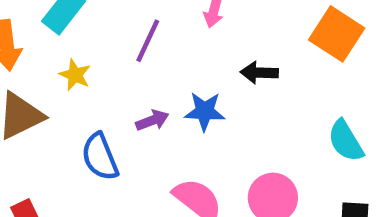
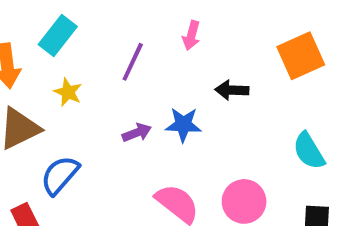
orange square: (337, 34) -> (301, 56), turned 33
blue semicircle: (100, 157) -> (60, 175), moved, turned 63

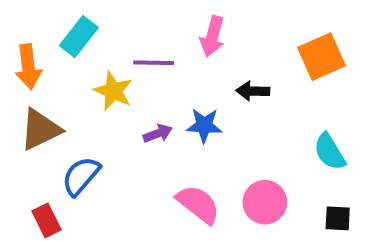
pink arrow: (191, 35) -> (212, 36), size x1.4
purple line: (133, 62) -> (154, 63), turned 66
yellow star: (68, 92) -> (113, 91), moved, size x1.4

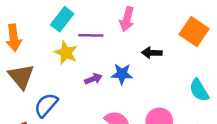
cyan rectangle: (79, 36) -> (62, 19), moved
orange square: (322, 57) -> (194, 32), turned -32
brown triangle: (40, 129) -> (21, 76), turned -44

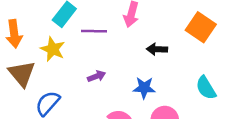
yellow star: (66, 53) -> (53, 49), moved
blue star: (122, 74) -> (144, 88), moved

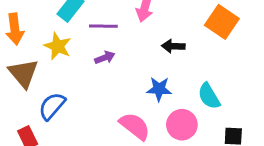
purple arrow: (97, 76) -> (105, 58), moved
cyan semicircle: (206, 88) -> (209, 96), moved

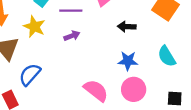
blue star: (159, 89) -> (128, 61), moved
cyan semicircle: (209, 96) -> (167, 56), moved

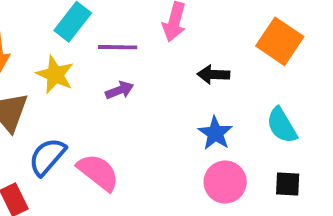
blue star: (128, 61) -> (215, 133), turned 30
pink semicircle: (96, 91) -> (98, 172), moved
black square: (175, 99) -> (288, 184), moved

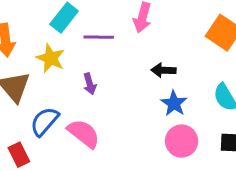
black arrow: (213, 75) -> (163, 70), moved
purple arrow: (120, 90) -> (90, 84), moved, turned 95

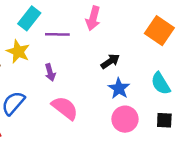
black arrow: (163, 70) -> (110, 61), turned 144
pink semicircle: (84, 134) -> (65, 108), moved

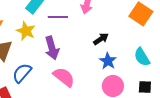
purple arrow: (50, 72) -> (52, 48), size x1.6

